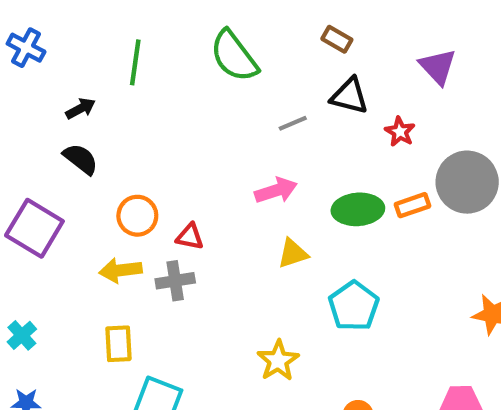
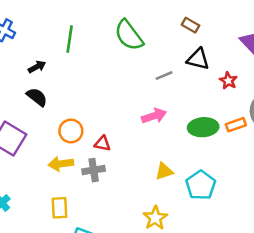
yellow triangle: (293, 253) -> (164, 171), moved

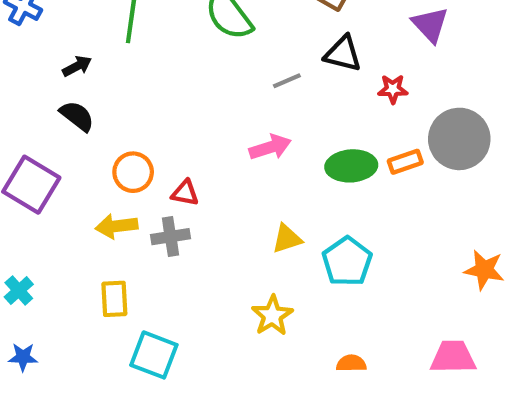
red star: (228, 81) -> (393, 89), turned -30

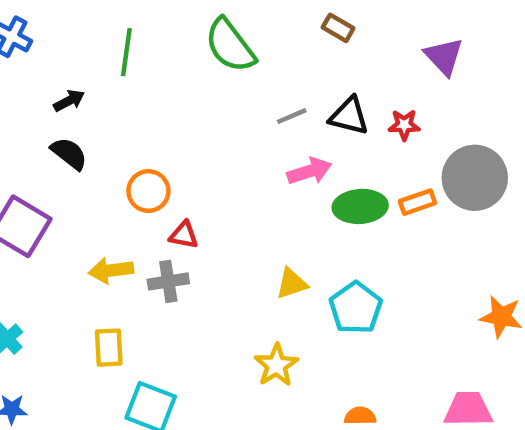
black triangle: (343, 54) -> (349, 116), moved
pink arrow: (270, 147) -> (309, 171), moved
orange circle: (133, 172) -> (148, 191), moved

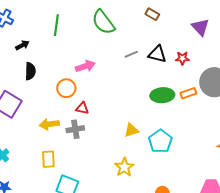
black arrow: (69, 101) -> (22, 45), moved
black semicircle: (69, 154) -> (30, 71), turned 54
pink arrow: (309, 171) -> (85, 66), moved

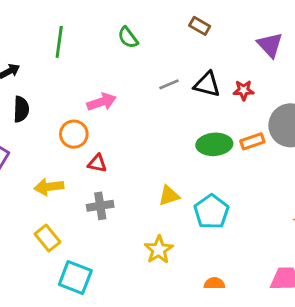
green semicircle: (103, 22) -> (128, 38), size x0.6
gray cross: (75, 129) -> (100, 206), moved
yellow rectangle: (48, 159) -> (47, 238), turned -36

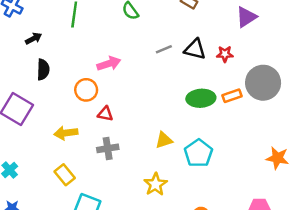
purple triangle: (270, 45) -> (246, 17), turned 40

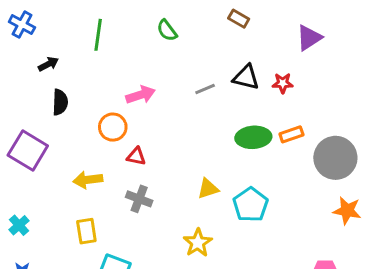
gray line: (164, 49) -> (205, 89), moved
gray circle: (263, 83) -> (335, 158), moved
gray cross: (108, 148) -> (139, 199), turned 30
yellow rectangle: (65, 175) -> (86, 231), turned 30

